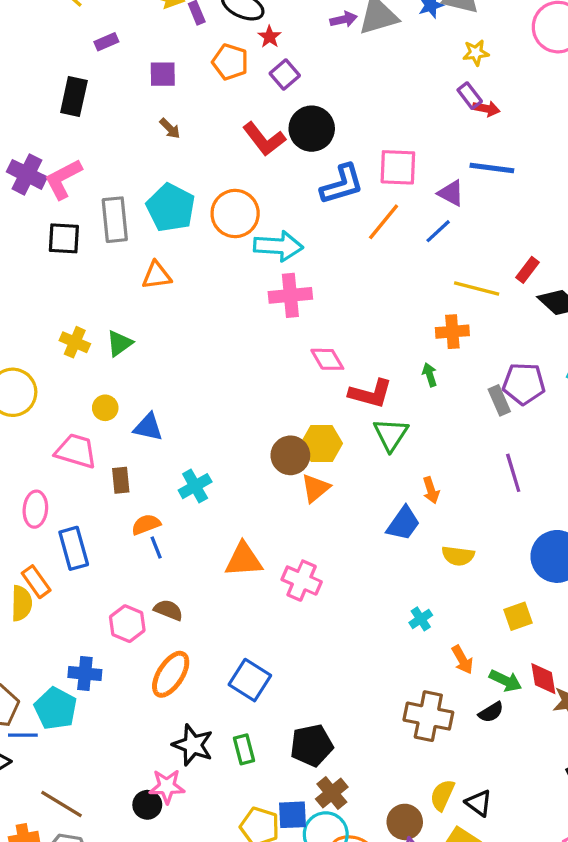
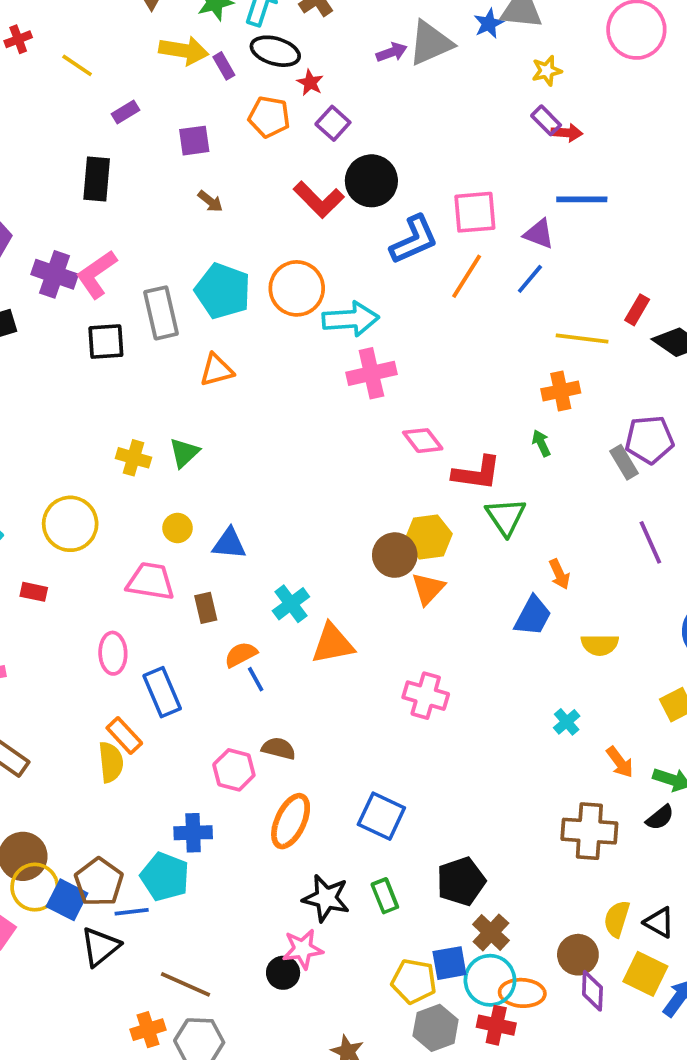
orange triangle: (244, 560) -> (333, 644), moved

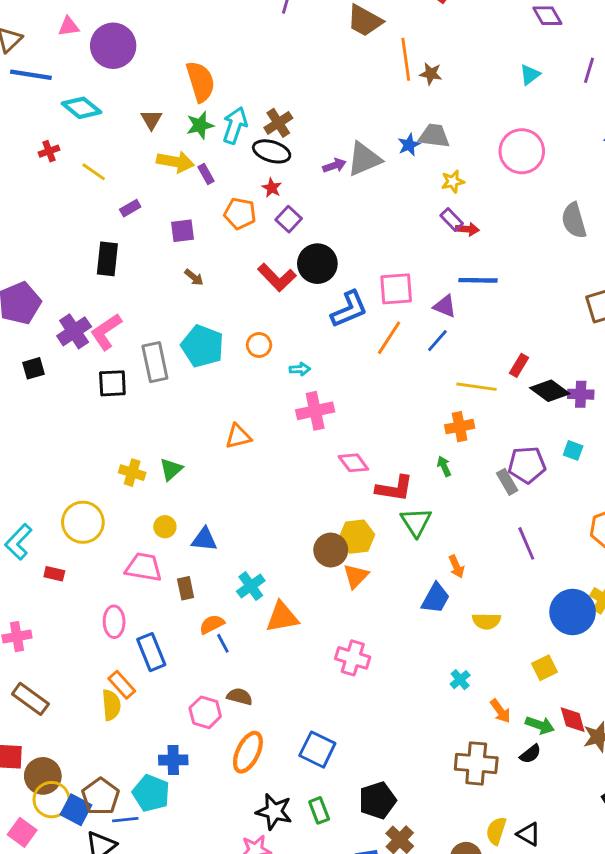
black ellipse: (275, 51) -> (272, 151), moved
purple cross: (55, 274) -> (74, 331), turned 36
orange circle: (297, 288) -> (259, 345), size x0.6
cyan arrow: (351, 319) -> (300, 369), size x0.5
orange triangle: (217, 370) -> (238, 436), moved

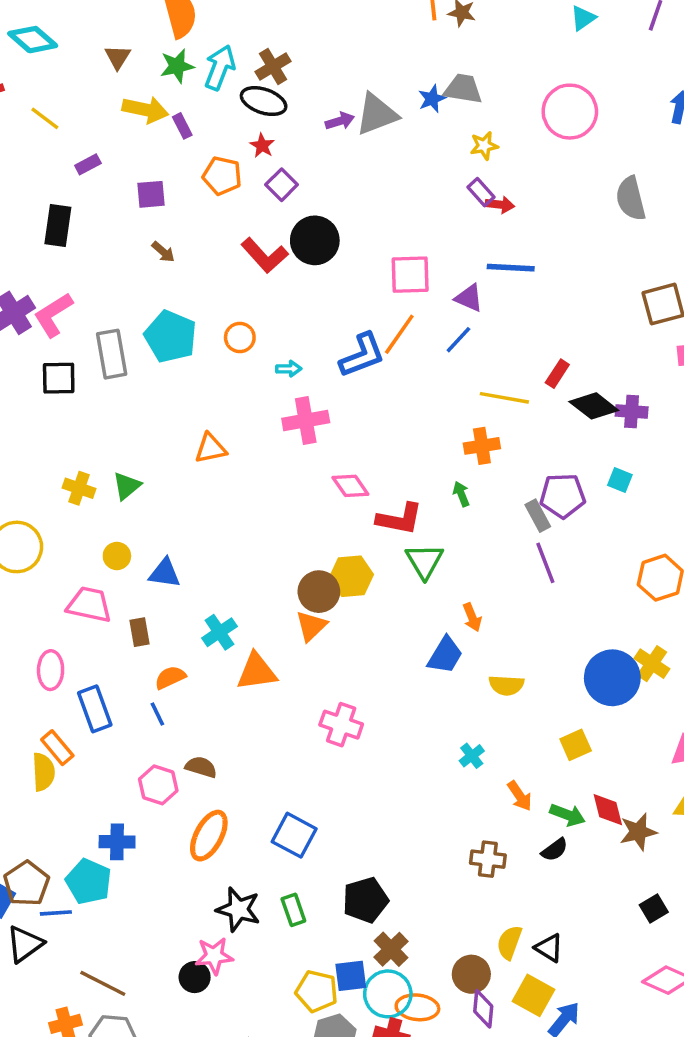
blue L-shape: (349, 309) -> (362, 355), moved
purple line: (526, 543) -> (545, 563), moved
orange triangle: (356, 576) -> (311, 626), moved
blue line: (223, 643) -> (157, 714), moved
brown cross: (476, 763) -> (488, 859), size x0.7

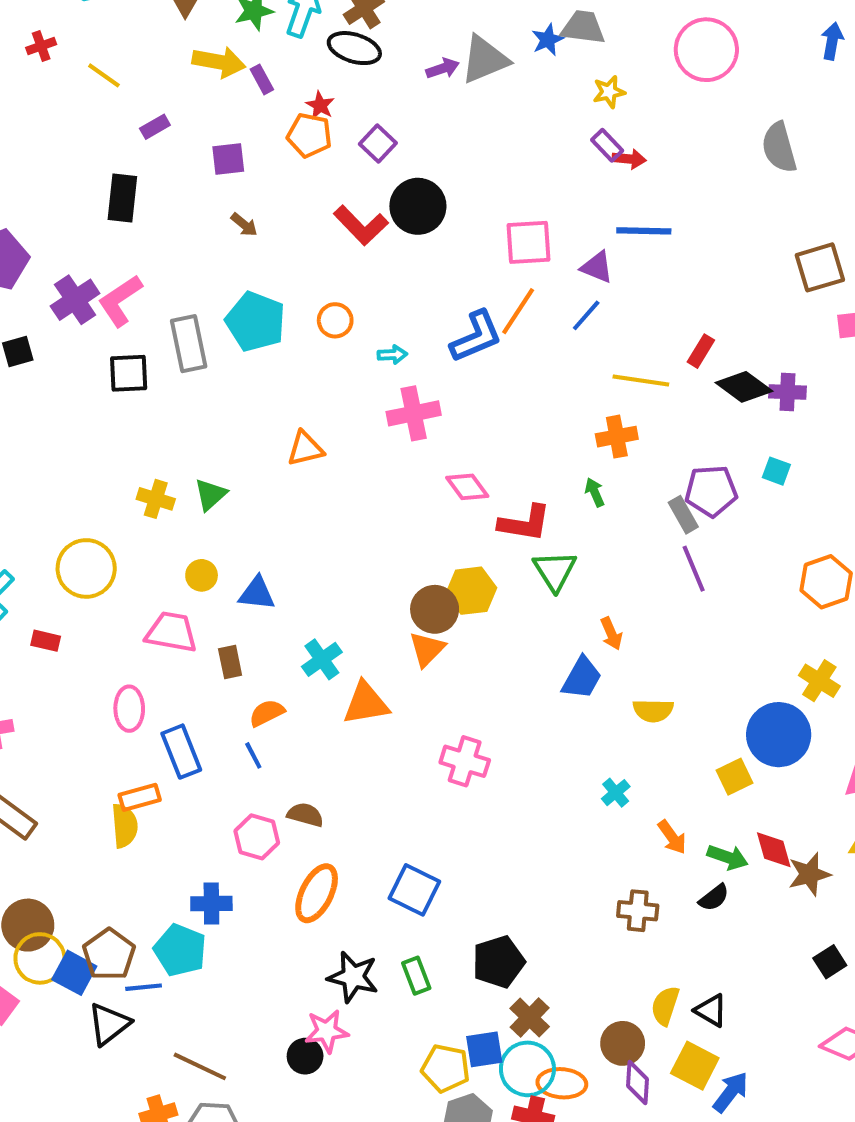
red star: (262, 146) -> (320, 105), moved
blue circle: (612, 678) -> (779, 735), moved
orange rectangle: (57, 748) -> (140, 797), turned -64

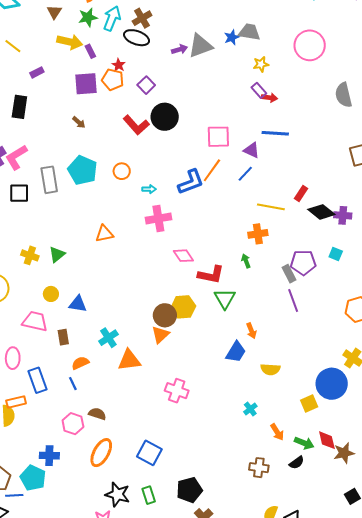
purple square: (228, 159) -> (86, 84), moved, size x1.4

